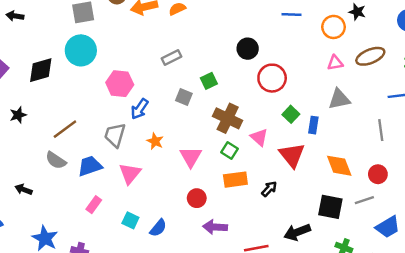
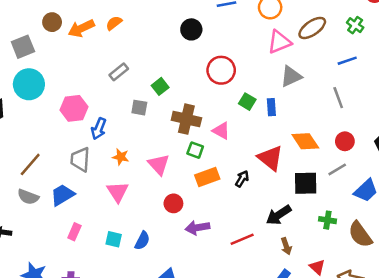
black circle: (248, 49) -> (191, 29), moved
pink triangle: (335, 63) -> (279, 42), size x1.5
red triangle: (292, 155) -> (270, 158), moved
pink triangle: (130, 173) -> (118, 192), moved

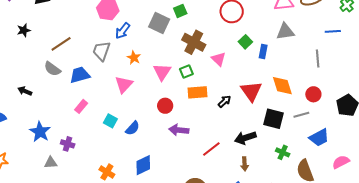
gray square: (139, 108) -> (159, 23), size x1.5
green square: (195, 150) -> (186, 71), moved, turned 32
red line: (242, 239) -> (211, 149), turned -30

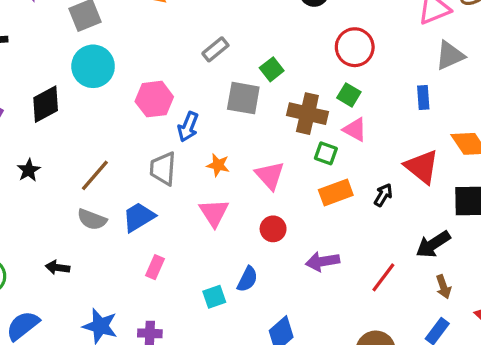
green square: (245, 42) -> (349, 95), moved
green square: (186, 71) -> (326, 153), moved, turned -32
red circle: (165, 106) -> (273, 229), moved
cyan square: (110, 121) -> (214, 297), moved, turned -32

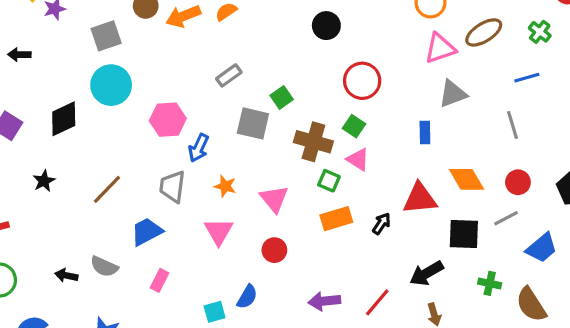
red triangle: (422, 167) -> (420, 199), turned -48
gray semicircle: (92, 219) -> (104, 266), moved
purple arrow: (323, 261) -> (324, 301), moved

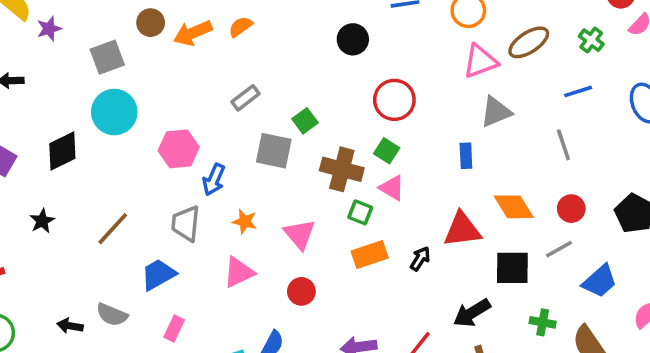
pink triangle: (219, 231) -> (239, 272), turned 36

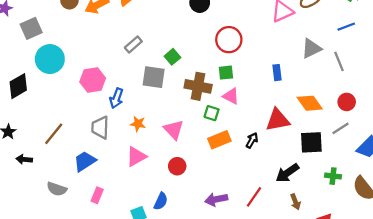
gray square: (107, 57) -> (31, 28), moved
gray triangle: (496, 112) -> (311, 48), moved
green square: (387, 151) -> (226, 73), turned -35
black arrow: (70, 326) -> (24, 159), moved

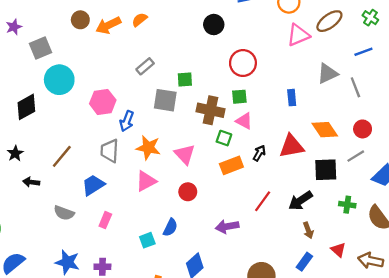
green square: (172, 57) -> (185, 80), turned 35
orange star: (138, 124) -> (148, 148), size x1.5
black arrow: (252, 140) -> (259, 153), moved
red line: (254, 197) -> (263, 201), moved

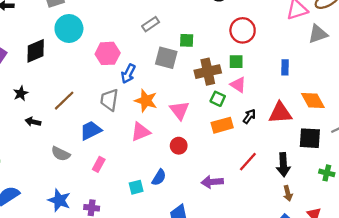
gray triangle: (327, 74) -> (318, 34), moved
brown cross: (211, 110) -> (208, 72), turned -30
black arrow: (300, 201) -> (283, 165), turned -65

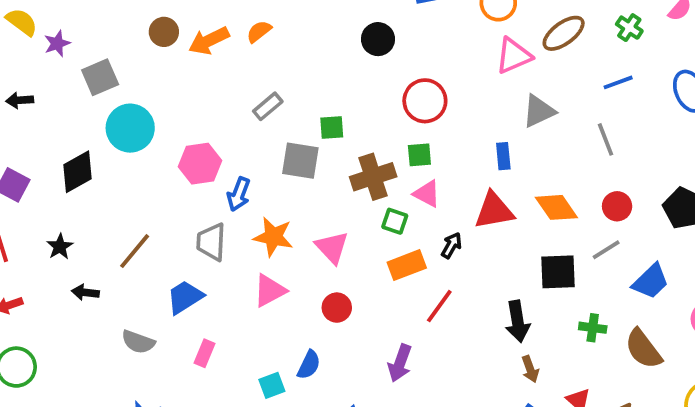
gray triangle: (318, 34) -> (539, 111), moved
red triangle: (280, 113) -> (494, 211), moved
red line: (248, 162) -> (439, 306), moved
purple arrow: (212, 182) -> (400, 363), turned -60

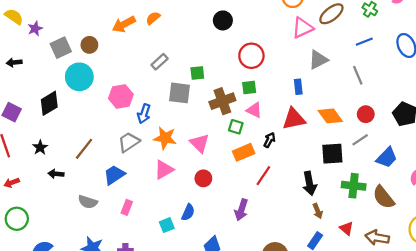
brown circle: (164, 32) -> (89, 45), moved
gray trapezoid: (211, 242) -> (129, 142), turned 55
green cross: (593, 328) -> (354, 186), size x1.5

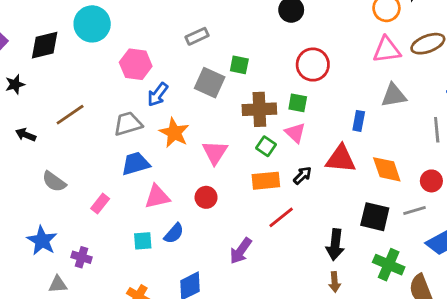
black star: (40, 147) -> (15, 84), moved
pink triangle: (164, 170) -> (157, 197), moved
blue trapezoid: (114, 175) -> (136, 164), moved

